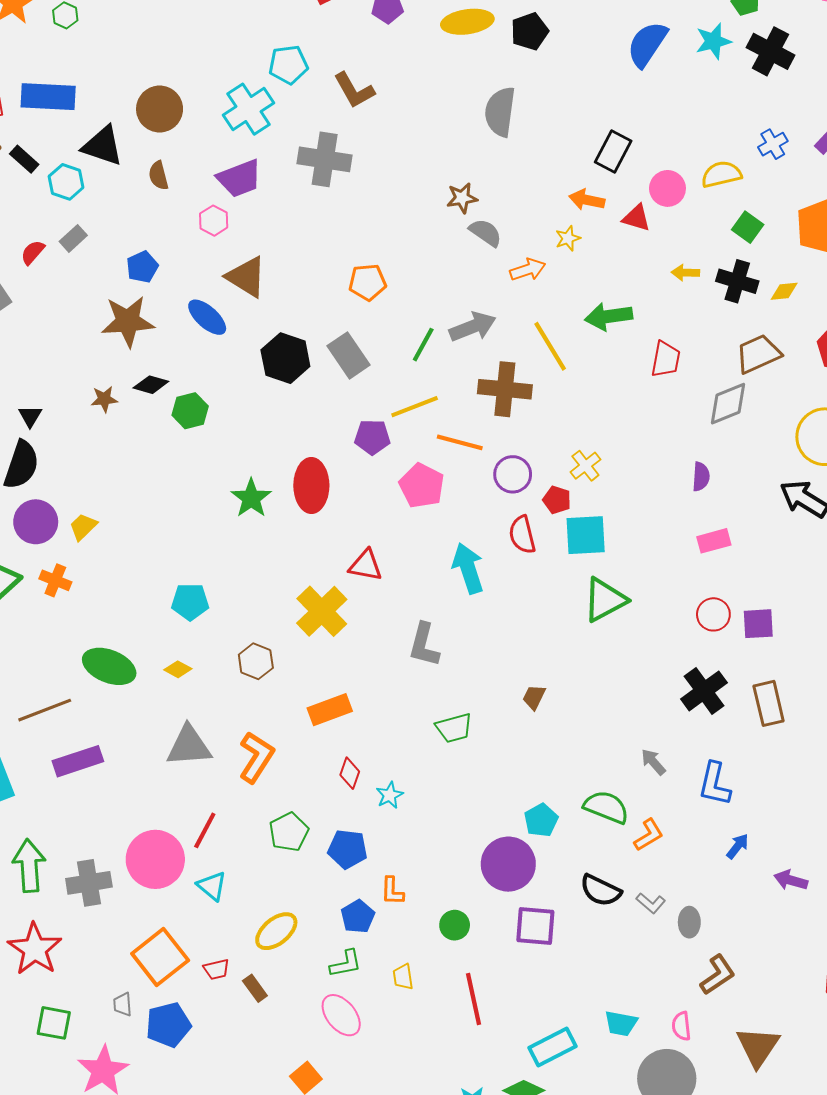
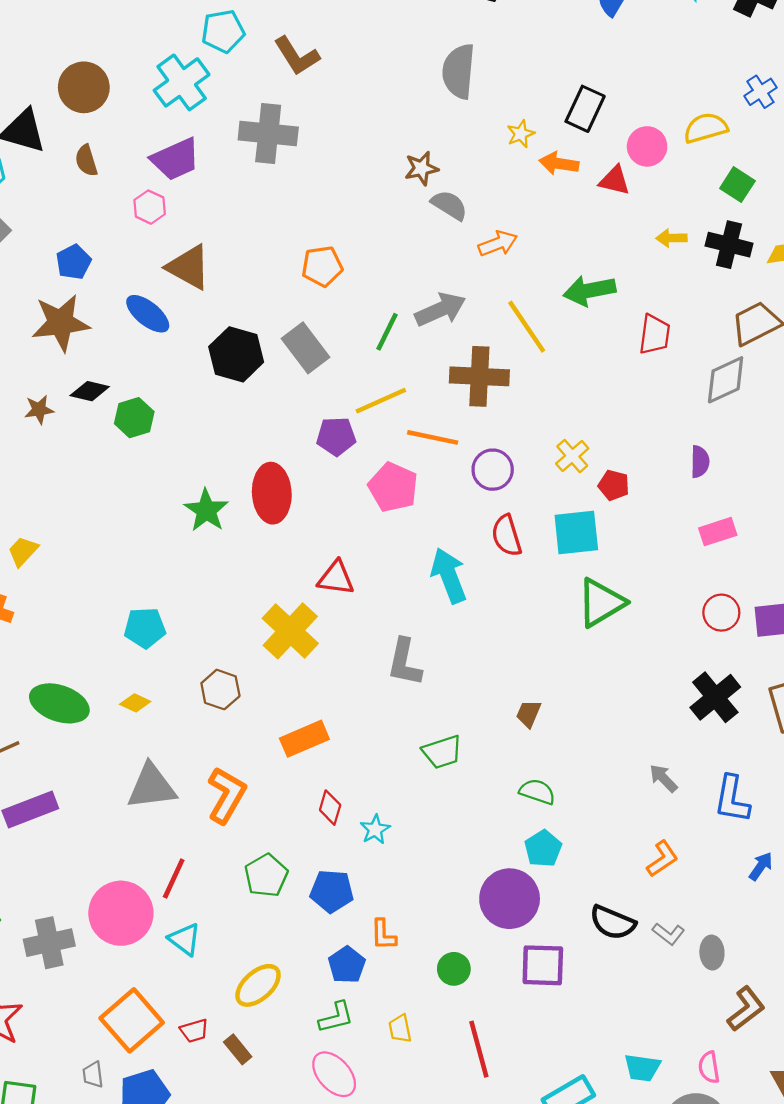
yellow star: (568, 238) -> (521, 134), moved
red pentagon: (557, 500) -> (614, 485), moved
green semicircle: (606, 807) -> (537, 792), moved, size x0.7

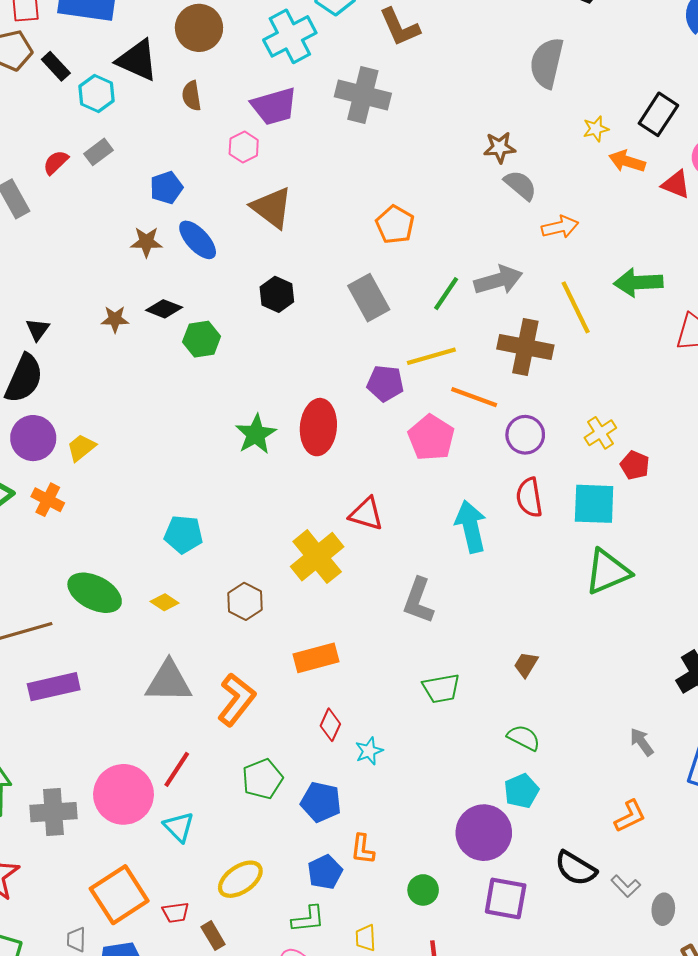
orange pentagon: (322, 266) -> (395, 225), turned 30
blue ellipse: (148, 314) -> (198, 240), moved
brown star: (61, 323) -> (146, 242), size x0.6
black hexagon: (236, 354) -> (277, 294), moved, size x0.7

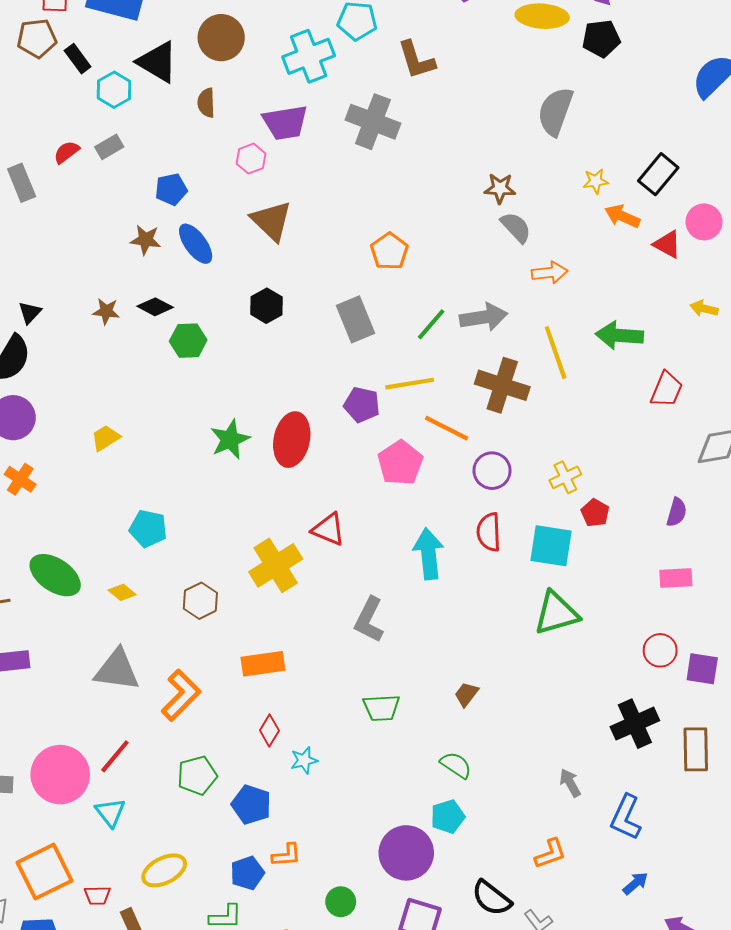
yellow trapezoid: (81, 448) -> (105, 438), moved
orange L-shape: (363, 849) -> (286, 855), turned -108

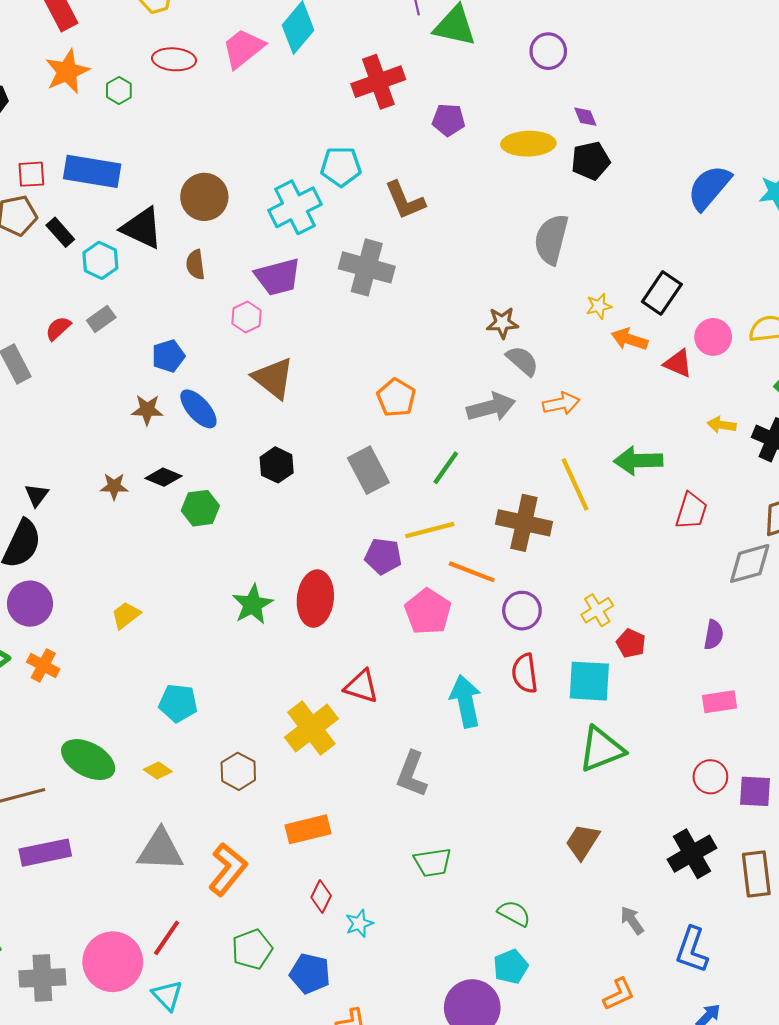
gray arrow: (484, 317) -> (491, 407), moved
brown trapezoid: (466, 694) -> (583, 842), moved, size x1.4

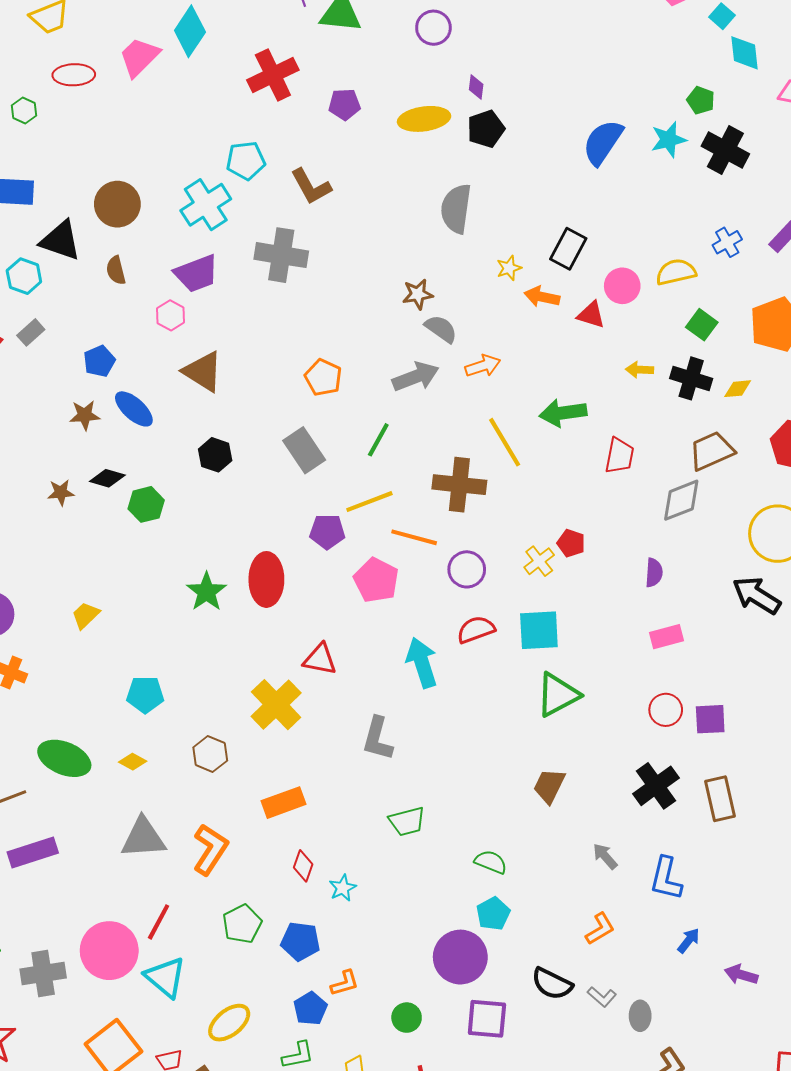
purple diamond: (585, 117) -> (476, 87), turned 35
red pentagon: (631, 643) -> (571, 543), moved
red semicircle: (525, 673) -> (476, 630), turned 84
cyan triangle: (167, 995) -> (165, 977), size x1.4

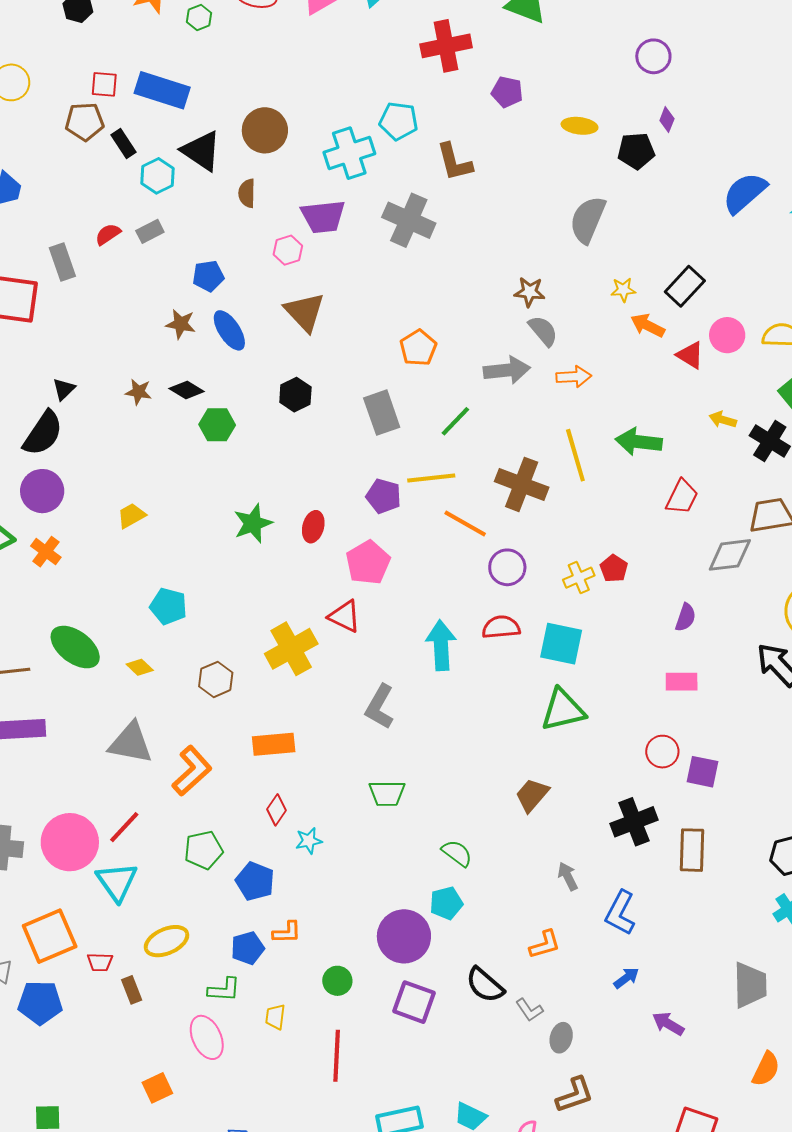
purple circle: (433, 28) -> (653, 56), moved
purple diamond: (476, 87) -> (667, 120), moved
yellow ellipse: (424, 119) -> (580, 126), size x0.7
red ellipse: (266, 579) -> (313, 527), size x0.6
pink pentagon: (376, 580) -> (368, 563), moved

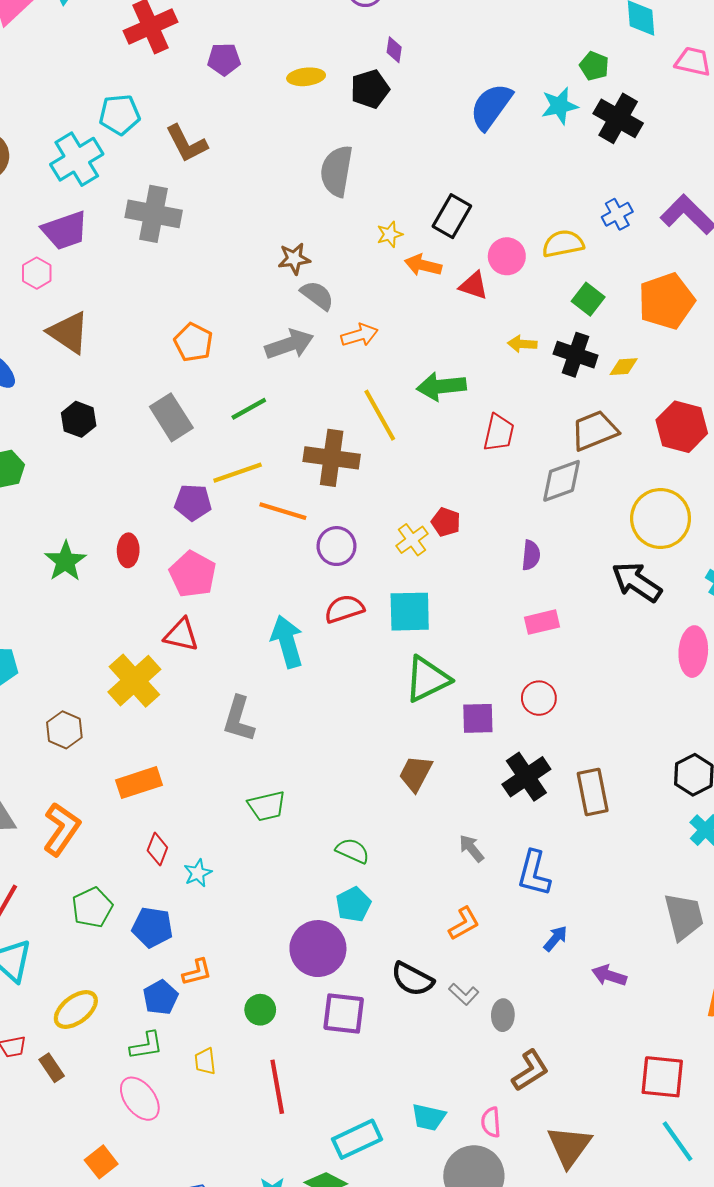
green line: (455, 421) -> (249, 409), turned 30
purple square: (703, 772) -> (478, 718), moved

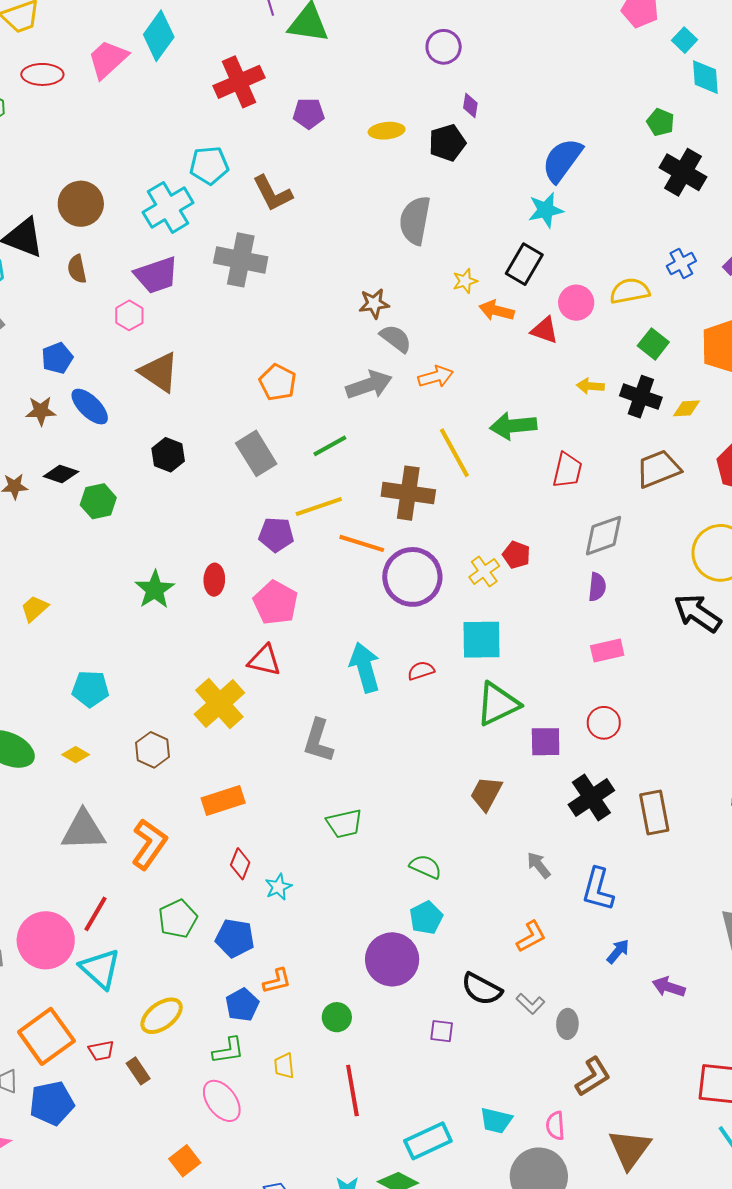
cyan star: (560, 106) -> (546, 210), moved
gray diamond: (562, 481) -> (604, 536), moved
purple circle: (337, 546) -> (412, 577), size x1.6
red semicircle: (344, 609) -> (421, 671), moved, size x0.7
purple square: (344, 1013) -> (442, 1031), moved, size x0.6

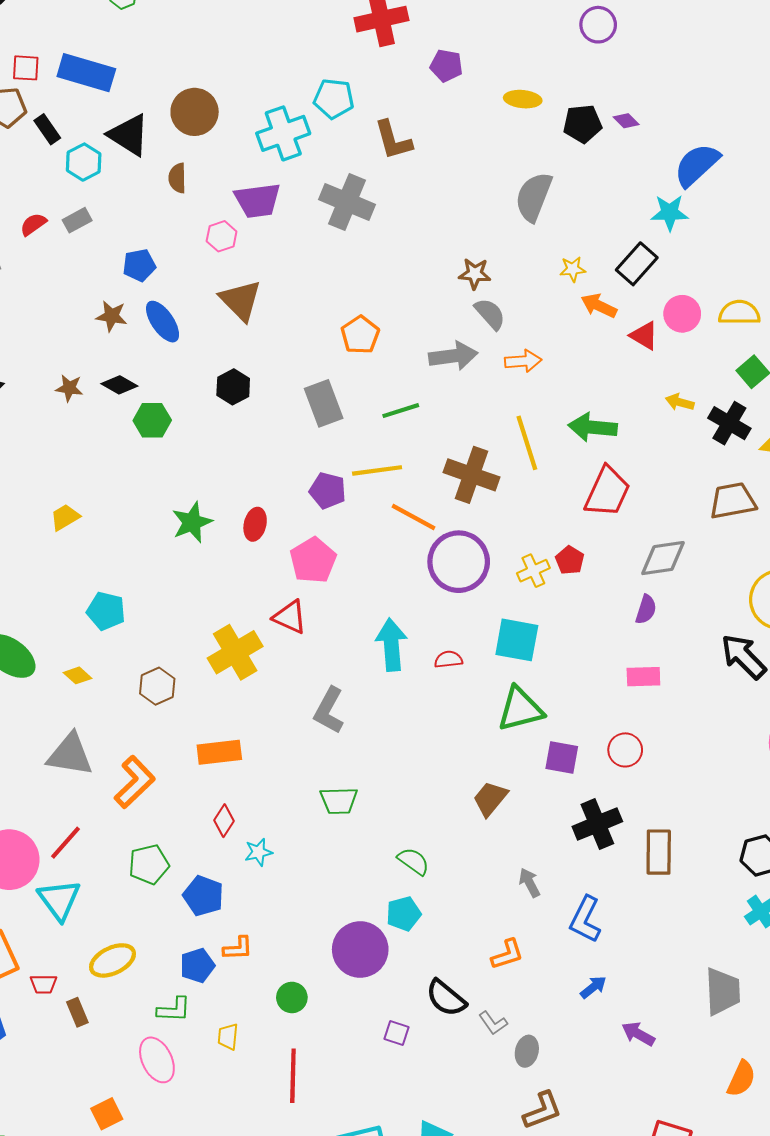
purple diamond: (470, 106) -> (626, 121), moved, turned -65
red trapezoid: (567, 470) -> (607, 492), moved, size x1.4

